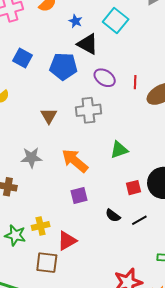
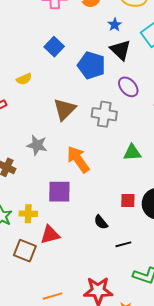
brown triangle: (49, 116) -> (65, 109), size x1.4
green triangle: (119, 150) -> (132, 152), moved
purple square: (79, 195) -> (59, 192), moved, size x1.4
black line: (139, 220) -> (123, 244), moved

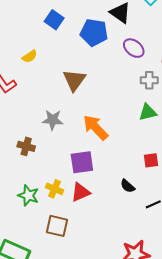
gray cross: (104, 114) -> (149, 80), moved, size x0.7
yellow cross: (28, 214) -> (55, 189), turned 30
red triangle: (50, 235) -> (80, 192), moved

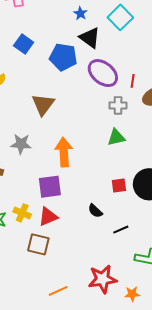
purple ellipse: (134, 48) -> (103, 73), size x1.4
orange arrow: (95, 127) -> (64, 152), turned 40
brown square: (57, 226) -> (38, 244), moved

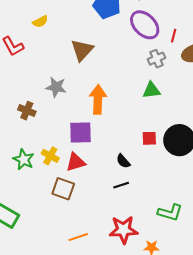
gray cross: (118, 105) -> (157, 59), turned -30
black line: (121, 230) -> (121, 185), moved

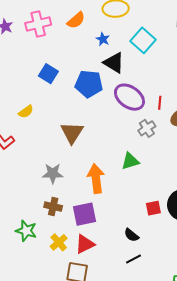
green triangle: (151, 90) -> (130, 161), moved
brown cross: (27, 111) -> (53, 207), moved
yellow cross: (50, 156) -> (59, 242), turned 30
green star: (24, 160) -> (26, 231), moved

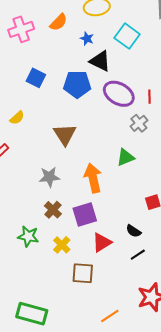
brown cross: (53, 207) -> (53, 210), turned 36
red triangle: (85, 244) -> (102, 242), moved

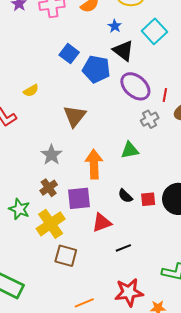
blue square: (36, 78) -> (69, 54), moved
gray star: (49, 177) -> (51, 155), turned 30
black semicircle: (134, 231) -> (125, 196), moved
red triangle: (102, 242) -> (102, 223), moved
yellow cross: (62, 245) -> (51, 224), size x1.6

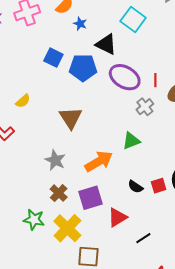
blue star: (115, 26) -> (80, 24), moved
orange arrow: (94, 164) -> (99, 161), turned 72

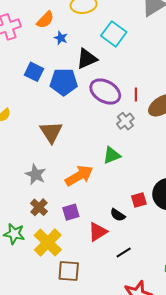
black triangle: (106, 44) -> (87, 59), turned -50
black semicircle: (135, 187) -> (118, 215), moved
purple square: (91, 198) -> (71, 212), size x0.7

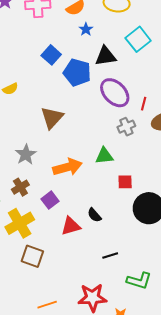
red square: (139, 200) -> (125, 182), moved
purple square: (71, 212) -> (50, 200), turned -36
black line: (124, 253) -> (110, 256), moved

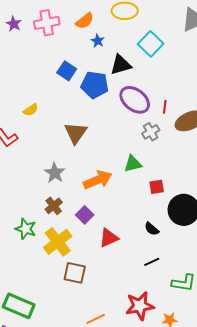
black semicircle: (94, 215) -> (152, 229), moved

